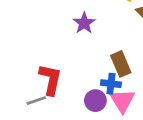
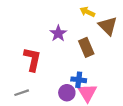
brown rectangle: (121, 64) -> (86, 47), moved
red L-shape: (50, 79) -> (32, 59), moved

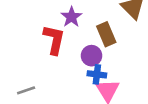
red L-shape: (32, 59) -> (54, 40), moved
purple circle: (67, 93) -> (92, 56), moved

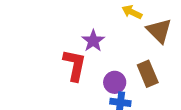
brown rectangle: (106, 34) -> (148, 74), moved

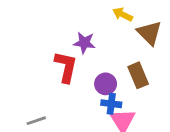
purple star: (93, 41) -> (84, 43), turned -30

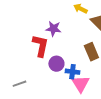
purple circle: (106, 84) -> (56, 64), moved

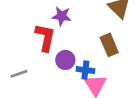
gray line: (19, 84) -> (19, 74), moved

